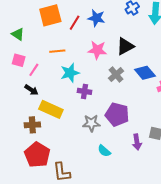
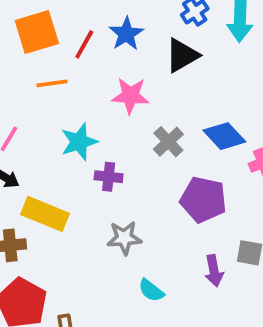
blue star: (96, 18) -> (126, 34), turned 30
black triangle: (125, 46) -> (182, 55), moved
orange line: (57, 51) -> (52, 83), moved
purple pentagon: (117, 115) -> (203, 200), moved

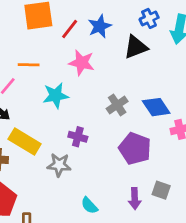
orange line: (52, 83) -> (29, 65), moved
pink star: (130, 96) -> (82, 63), moved
purple cross: (109, 177) -> (78, 137), moved
gray star: (124, 238) -> (59, 165), moved

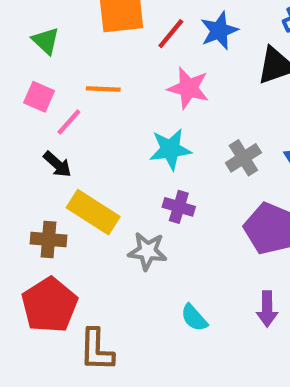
cyan star: (56, 96) -> (170, 149), moved

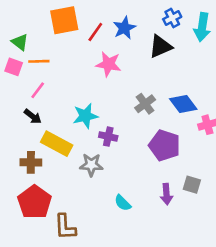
orange line: (103, 89) -> (39, 61), moved
pink square: (39, 97) -> (14, 67), moved
cyan star: (170, 149) -> (85, 116), moved

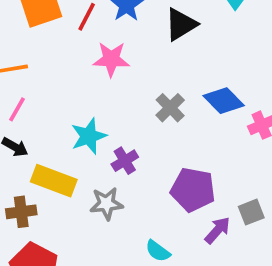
purple cross: (108, 137) -> (125, 161), turned -36
purple pentagon: (164, 145) -> (193, 190), moved
gray square: (192, 185) -> (251, 212), turned -30
purple arrow: (166, 194) -> (217, 230), turned -126

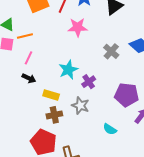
yellow rectangle: (54, 181) -> (51, 95), size x0.7
gray star: (106, 204) -> (80, 105), turned 30
brown cross: (21, 212) -> (54, 115), moved

